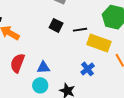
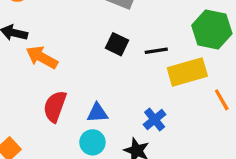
yellow rectangle: (99, 43) -> (187, 72), turned -35
blue cross: (88, 69) -> (155, 119), moved

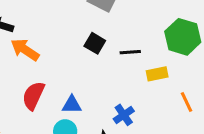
yellow rectangle: (187, 72) -> (157, 74), size x0.6

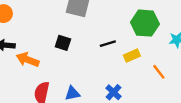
black square: (95, 43) -> (63, 43), moved

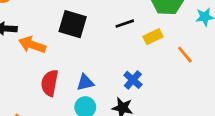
black square: (63, 43) -> (73, 24), size x1.5

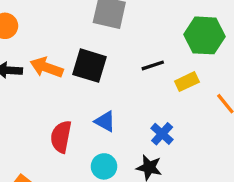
orange arrow: (32, 45) -> (47, 67), moved
blue triangle: (85, 82) -> (105, 121), moved, turned 42

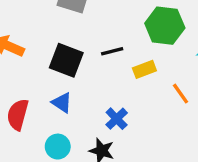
black square: (90, 66) -> (66, 60), moved

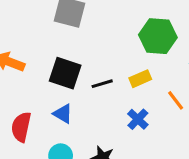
black line: (112, 51) -> (102, 84), moved
blue cross: (117, 119) -> (138, 119), moved

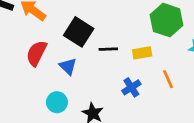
red semicircle: (21, 127) -> (36, 53), moved

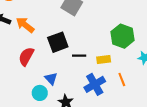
black square: (79, 32) -> (58, 42), turned 35
blue triangle: (68, 66) -> (51, 79), moved
blue cross: (131, 87) -> (95, 84), size x1.5

